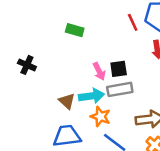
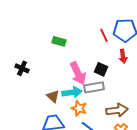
black square: (119, 69) -> (101, 69), moved, turned 32
pink arrow: (99, 71) -> (78, 73), size x1.6

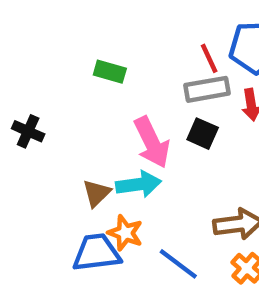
gray rectangle: (94, 87) -> (207, 89), moved
brown triangle: (53, 96) -> (97, 193), turned 32
orange star: (79, 108) -> (125, 233), moved

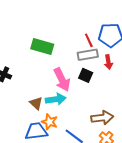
green rectangle: (110, 72) -> (42, 46), size x1.5
brown triangle: (97, 193) -> (36, 103), turned -32

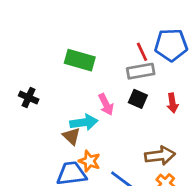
red arrow: (108, 62) -> (172, 103), moved
pink arrow: (62, 80) -> (106, 104), size x0.7
cyan arrow: (56, 99) -> (84, 122), moved

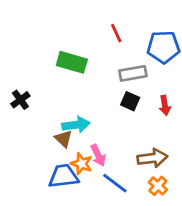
red line: (142, 52) -> (116, 33), moved
black cross: (29, 97) -> (20, 100), turned 30
pink arrow: (106, 104) -> (98, 155), moved

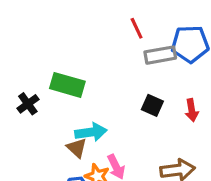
green rectangle: (72, 62) -> (67, 85), moved
gray rectangle: (133, 73) -> (160, 55), moved

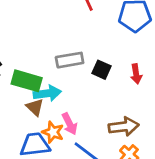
gray rectangle: (160, 55) -> (70, 60), moved
green rectangle: (67, 85) -> (27, 81), moved

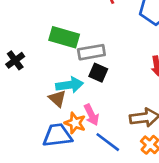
black square: (101, 70) -> (98, 73), moved
green rectangle: (27, 81) -> (64, 37), moved

